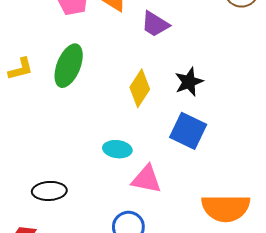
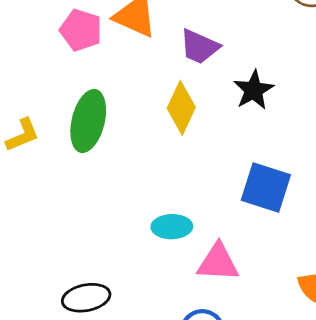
black star: (189, 82) -> (254, 90), moved
yellow diamond: (140, 88) -> (181, 108), moved

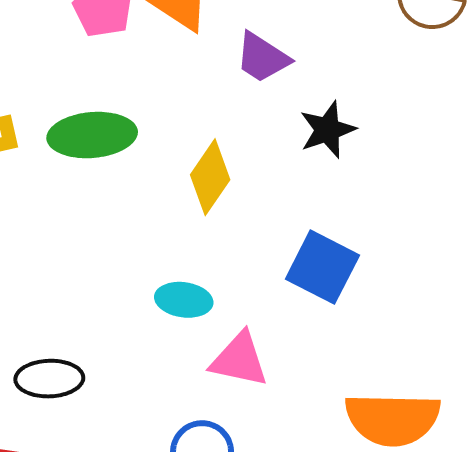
yellow diamond: (181, 108) -> (210, 177), moved
green ellipse: (88, 121) -> (92, 135), turned 62

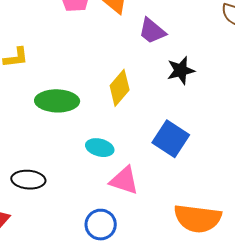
green ellipse: (92, 135) -> (57, 101), moved

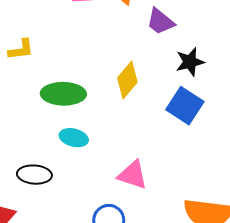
blue square: (171, 139) -> (185, 106), moved
cyan ellipse: (100, 148) -> (74, 138), moved

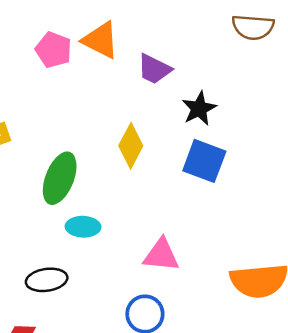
green ellipse: (63, 94) -> (60, 178), turned -57

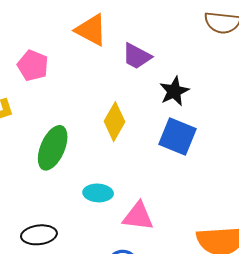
pink pentagon: (53, 50) -> (33, 66), moved
cyan ellipse: (83, 227) -> (98, 193), moved

